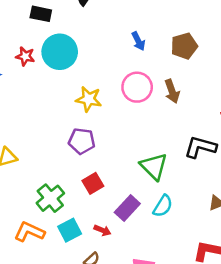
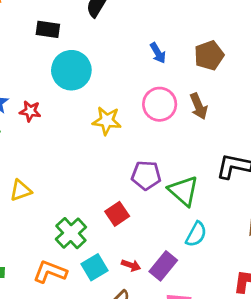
red star: (25, 56) -> (30, 111), moved
purple pentagon: (82, 141) -> (146, 175), moved
purple rectangle: (127, 208) -> (163, 266), moved

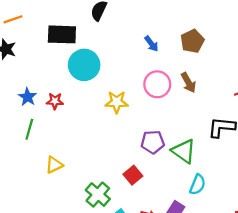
black rectangle: (48, 29) -> (62, 34), size x1.5

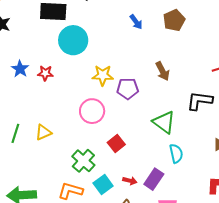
brown arrow: (188, 83) -> (162, 71), moved
pink circle: (157, 84) -> (92, 111), moved
green line: (29, 129) -> (15, 133), moved
purple pentagon: (153, 142) -> (128, 89), moved
cyan semicircle: (198, 185) -> (176, 153), turned -36

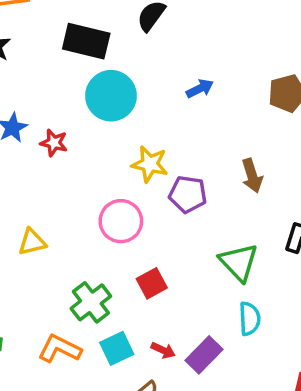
blue arrow: (136, 22) -> (200, 89), moved, turned -91

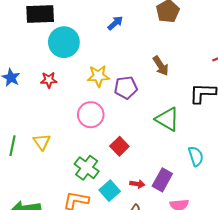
red star: (54, 143) -> (49, 80), moved
yellow triangle: (32, 242) -> (42, 142), turned -36
cyan semicircle: (250, 319) -> (196, 156), moved

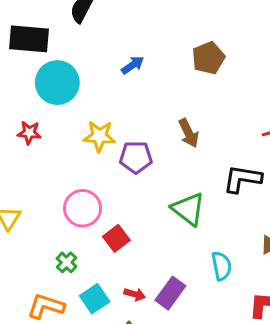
pink circle: (91, 115) -> (83, 208), moved
green cross: (87, 168) -> (67, 262), size x0.6

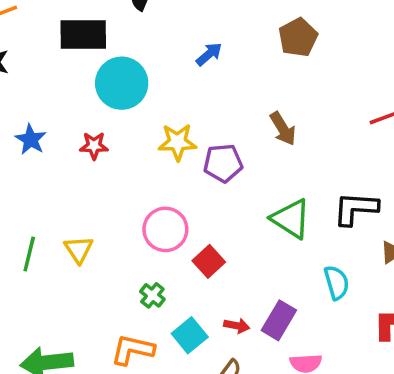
black L-shape: (242, 179) -> (356, 209), moved

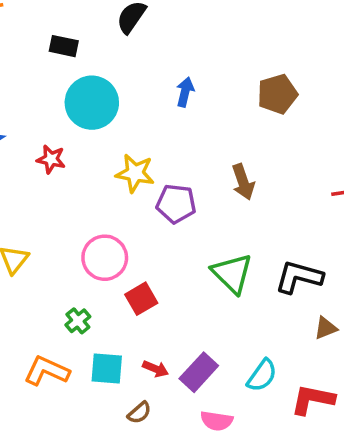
black rectangle: (83, 35) -> (64, 46), size x0.6
blue arrow: (209, 54) -> (185, 92), turned -48
cyan semicircle: (337, 283) -> (262, 375), moved, turned 40
cyan square: (190, 335) -> (107, 368), turned 32

